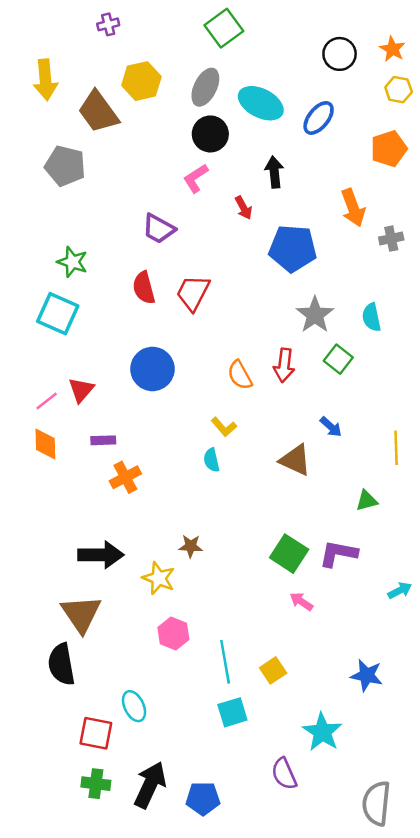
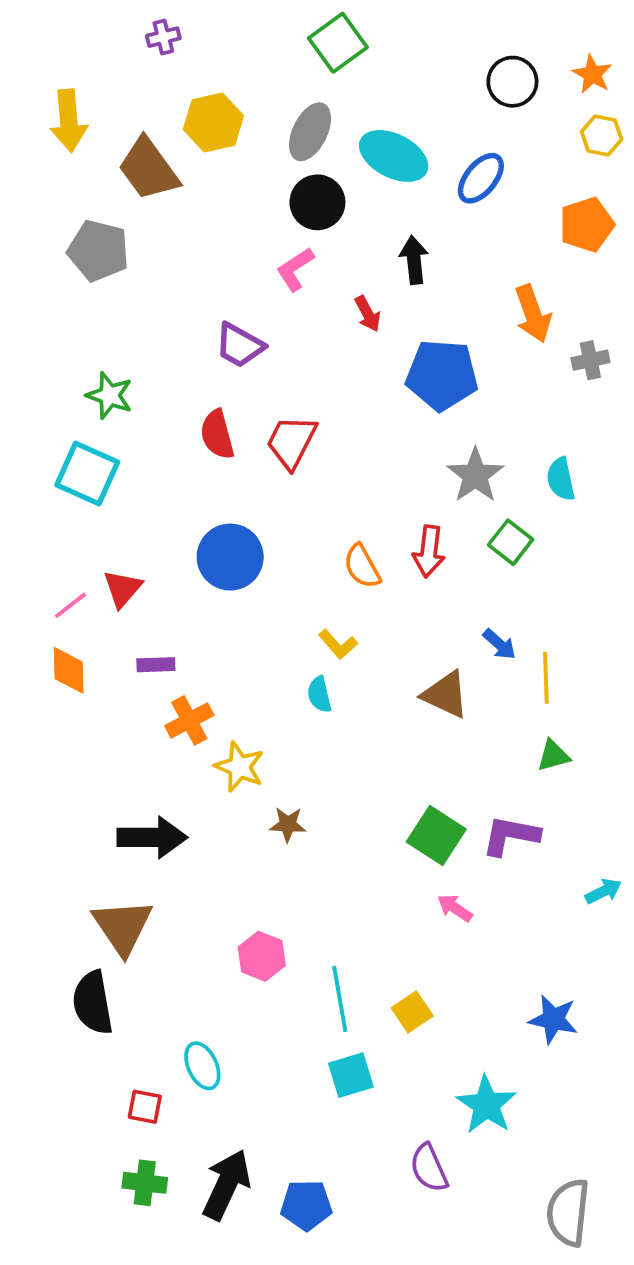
yellow line: (396, 448) -> (546, 678), moved
yellow star: (159, 578) -> (239, 767), moved
red square: (96, 733) -> (145, 1107), size x0.7

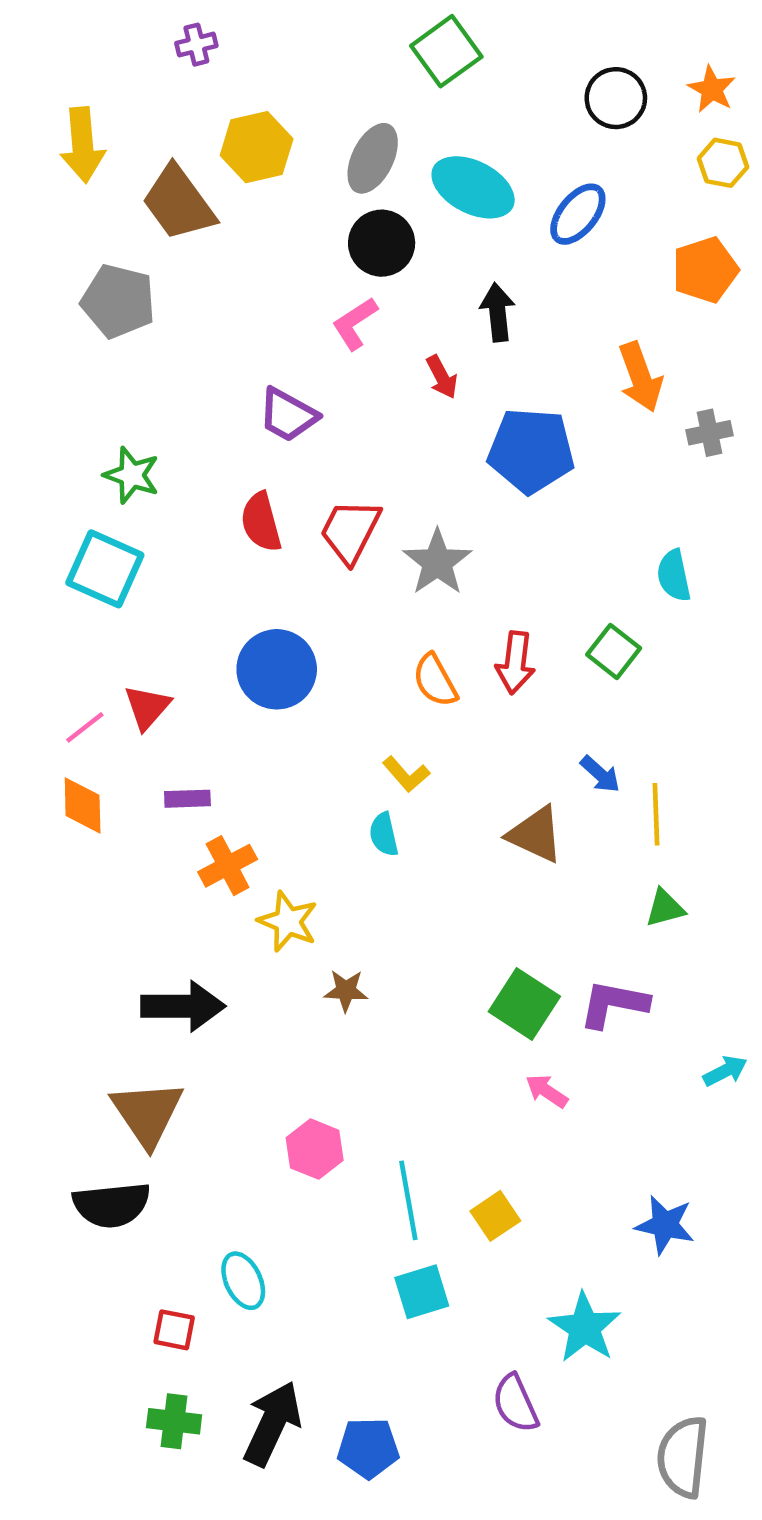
green square: (338, 43) -> (446, 51), moved
gray star: (475, 475) -> (437, 562), moved
black semicircle: (93, 1003) -> (112, 1205), turned -86

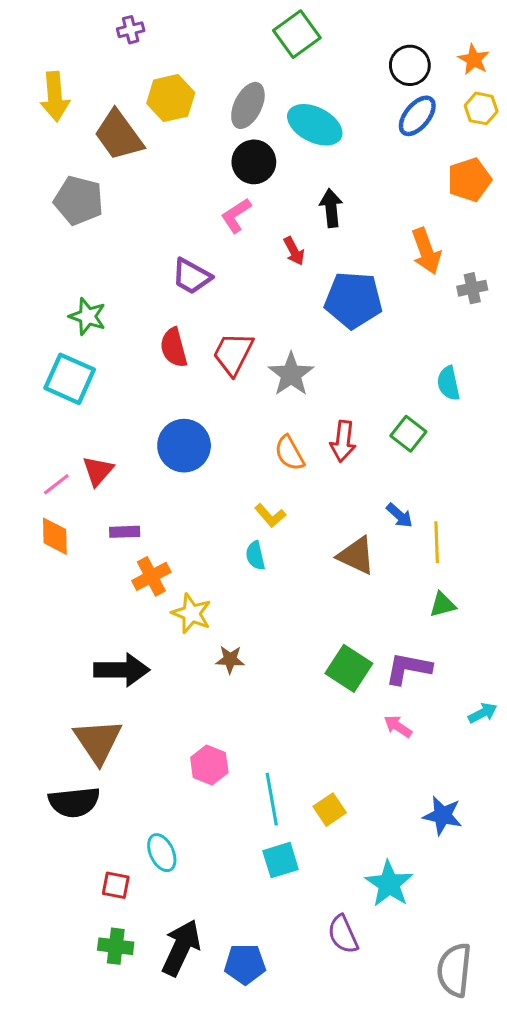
blue ellipse: (578, 214) -> (417, 116), moved
pink arrow: (547, 1091) -> (398, 726), moved

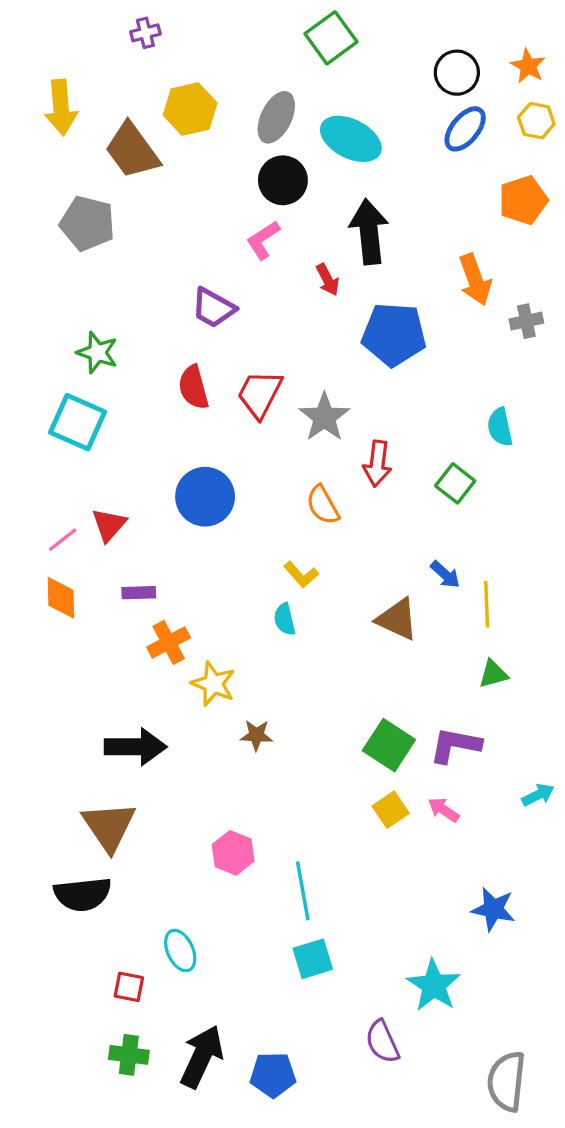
black arrow: (331, 208) -> (369, 232), size x1.5
red arrow: (343, 441) -> (377, 464), moved
yellow square: (330, 810) -> (391, 810), moved

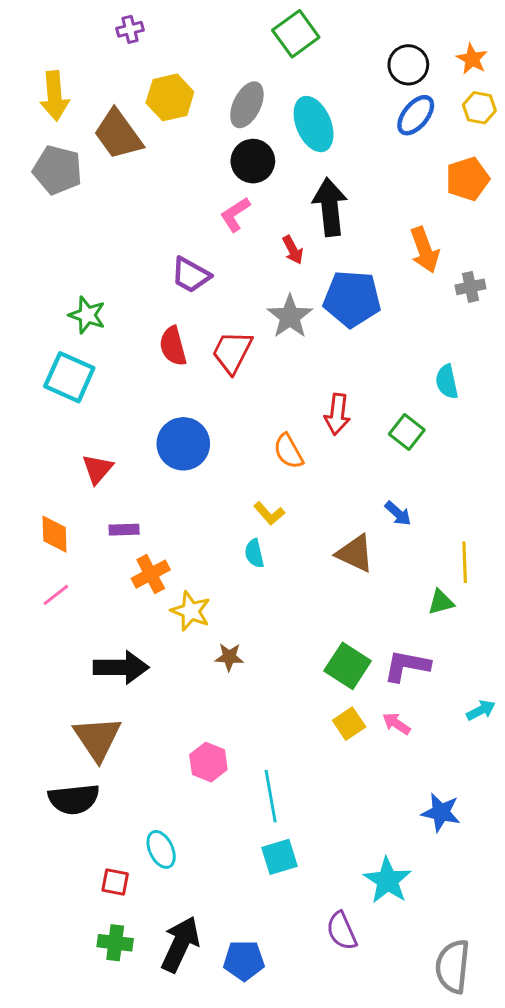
cyan ellipse: (351, 139) -> (314, 124), turned 40
gray pentagon: (87, 223) -> (57, 170), moved
gray star: (324, 417) -> (290, 317), moved
pink line: (63, 540) -> (56, 595), moved
yellow line: (487, 604) -> (465, 562), moved

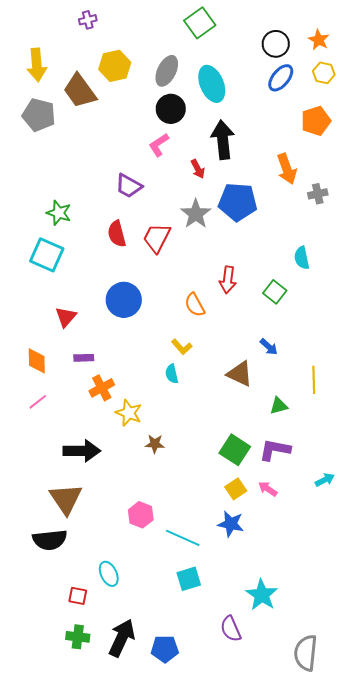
green triangle: (441, 602) -> (279, 406), moved
cyan line: (271, 796) -> (183, 538), turned -56
blue star: (441, 812) -> (231, 524), moved

